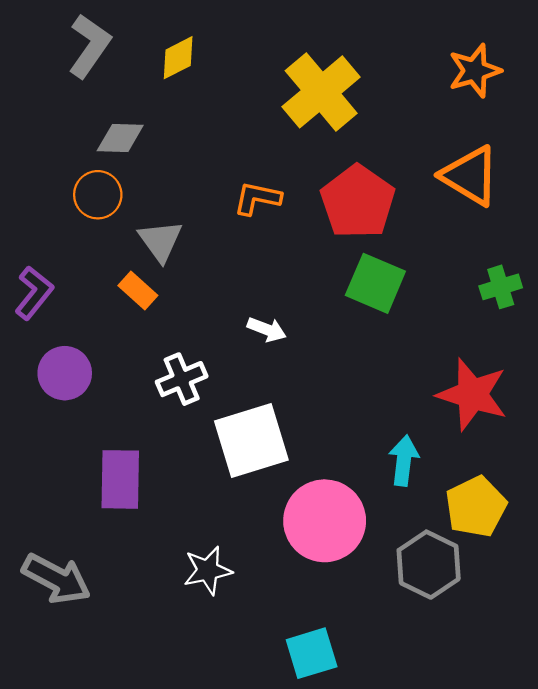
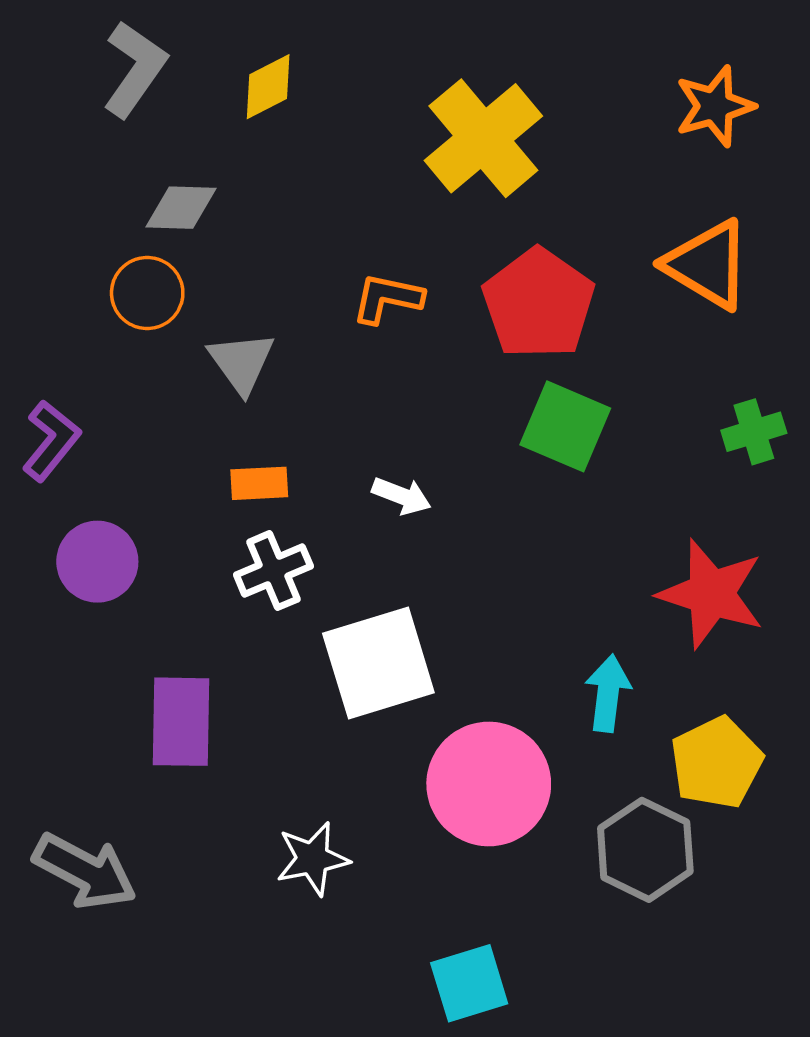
orange rectangle: (138, 290) -> (259, 483), moved, turned -45

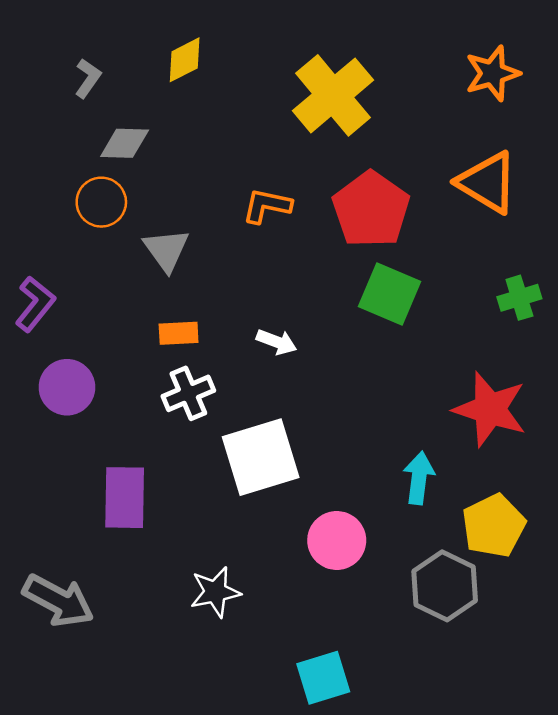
gray L-shape: (135, 69) -> (88, 78), moved, size x0.6
pink circle: (489, 784) -> (337, 540), size x0.7

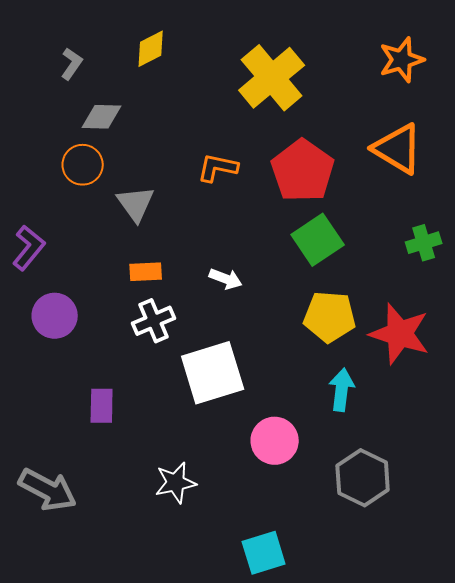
green square: (389, 294) -> (318, 240), turned 33
purple rectangle: (125, 498) -> (102, 406), size x0.7
yellow pentagon: (494, 526) -> (330, 317), moved, turned 30

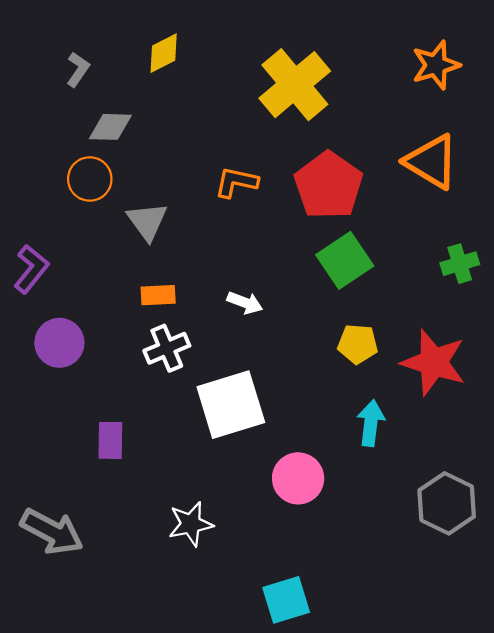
yellow pentagon: (330, 317) -> (358, 344), size x0.7
gray hexagon: (363, 478) -> (447, 503), moved

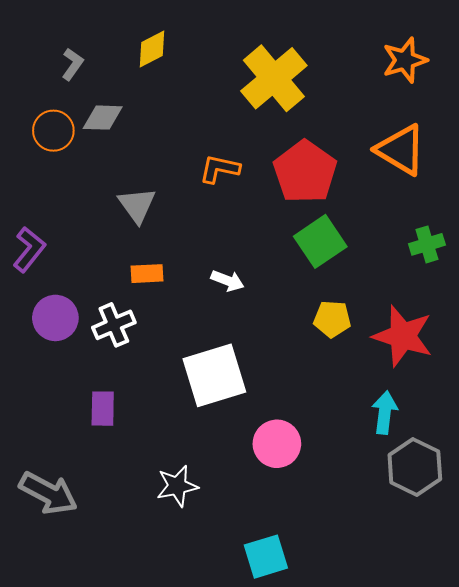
orange circle: (90, 179) -> (53, 131), moved
white cross: (167, 348) -> (114, 325), moved
cyan arrow: (371, 423) -> (385, 413), moved

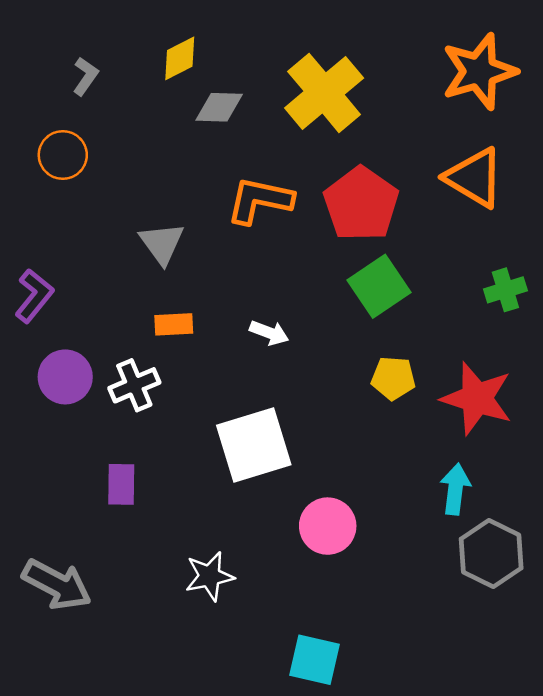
orange star: (405, 60) -> (479, 71), size x1.4
gray diamond: (103, 118) -> (219, 107), moved
orange L-shape: (220, 169) -> (260, 200), size x1.4
cyan square: (266, 557) -> (315, 660), turned 30

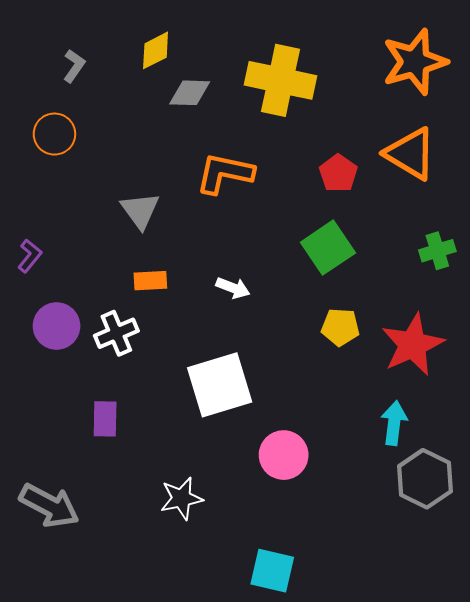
yellow cross: (324, 93) -> (280, 80), turned -38
red pentagon: (361, 204) -> (338, 173), moved, size x0.6
purple L-shape: (34, 296) -> (30, 256), size x0.7
red star: (477, 398) -> (413, 345), turned 30

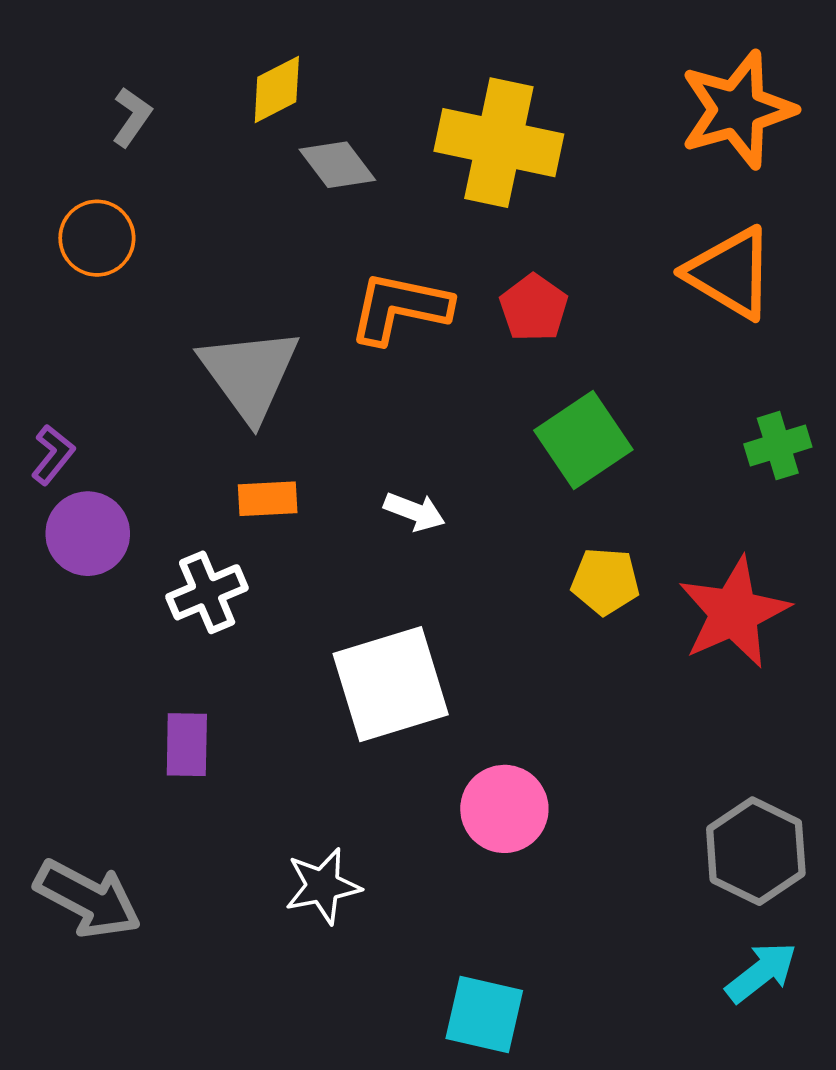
gray diamond: (190, 93) -> (337, 165), turned 51
red pentagon: (338, 173) -> (534, 308), moved
gray triangle: (140, 210) -> (249, 374), size x1.5
purple circle: (57, 326) -> (88, 534), moved
cyan arrow: (394, 423) -> (761, 972), moved, turned 45

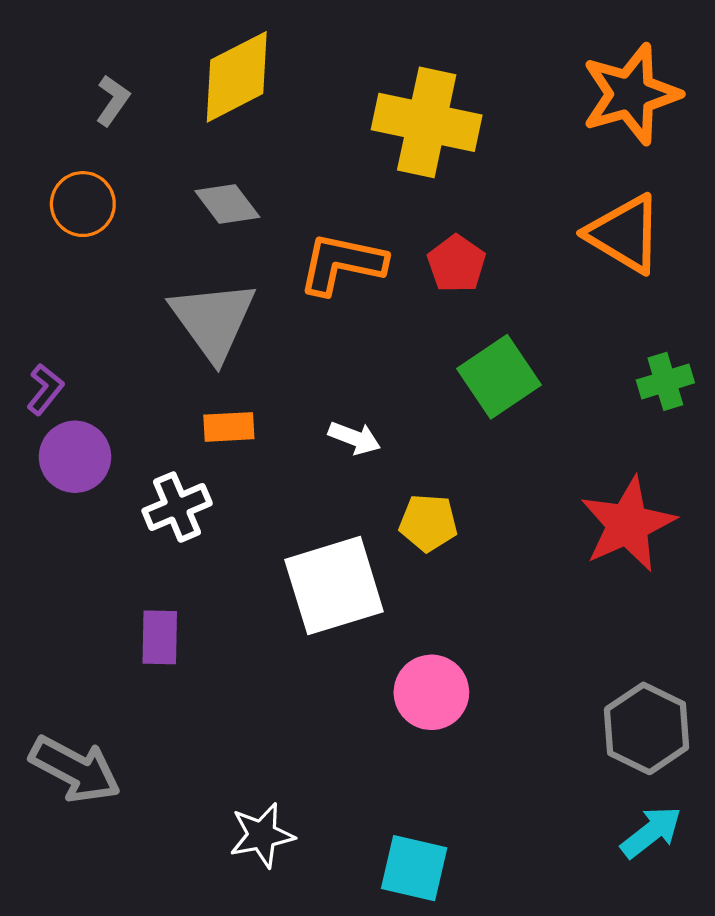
yellow diamond: (277, 89) -> (237, 77), size x1.6
gray diamond: (337, 165) -> (227, 204), moved
yellow pentagon: (605, 581) -> (428, 523), moved
white star: (323, 886) -> (262, 835), moved

